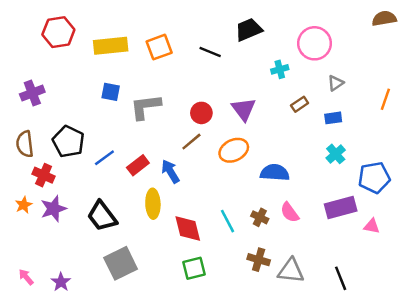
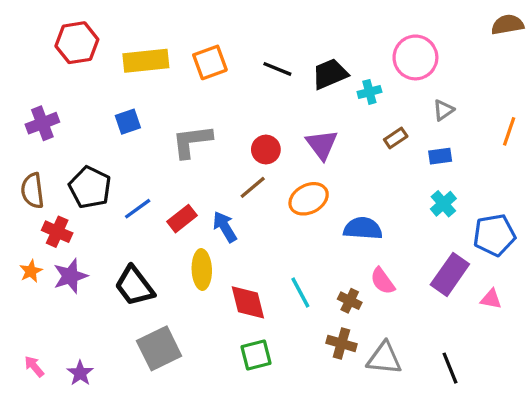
black trapezoid: (249, 30) -> (330, 74), moved
blue square: (111, 92) -> (128, 122), moved, turned -30
purple rectangle: (341, 207) -> (450, 274), turned -40
brown cross: (260, 217) -> (350, 301), moved

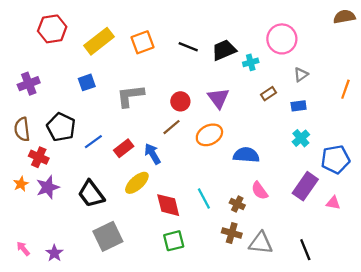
yellow rectangle: (146, 61) -> (99, 41), turned -32
yellow ellipse: (202, 269) -> (137, 183), turned 50

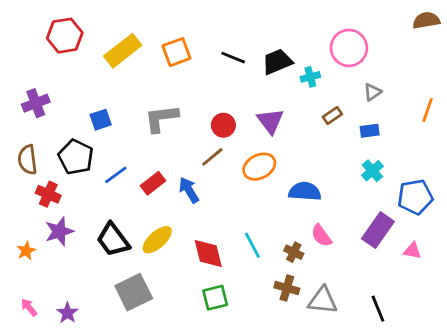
blue square: (87, 82) -> (101, 120), moved
yellow ellipse: (137, 183) -> (157, 240), moved
orange star: (21, 184) -> (26, 251), moved

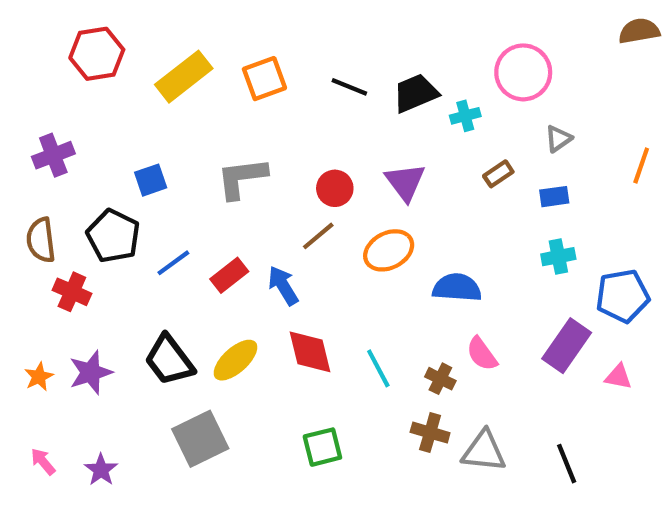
cyan cross: (372, 171) -> (558, 257), turned 30
purple star: (59, 231) -> (91, 373), moved
red diamond: (208, 254) -> (310, 352), moved

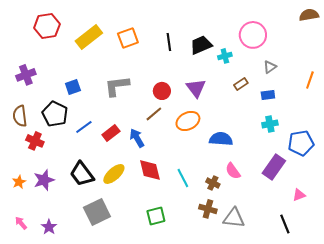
black line: (349, 87) -> (169, 42), turned 60
pink triangle: (618, 377) -> (299, 195), moved, turned -32
black line: (567, 464) -> (285, 224), moved

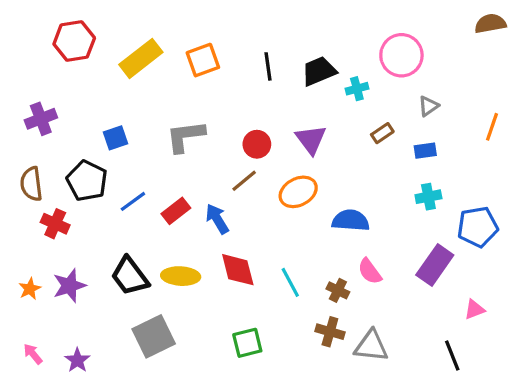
yellow ellipse: (114, 174) -> (181, 276), turned 45

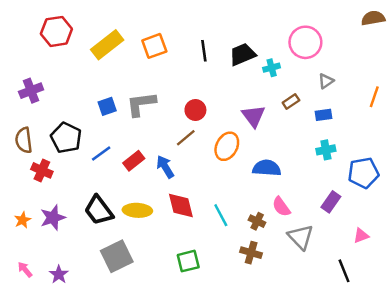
blue square: (116, 138) -> (107, 106), moved
purple triangle: (311, 139) -> (253, 116), moved
orange ellipse: (298, 192) -> (227, 146), turned -36
purple rectangle: (435, 265) -> (331, 202), size x0.7
gray triangle: (371, 346) -> (301, 237), moved, turned 40

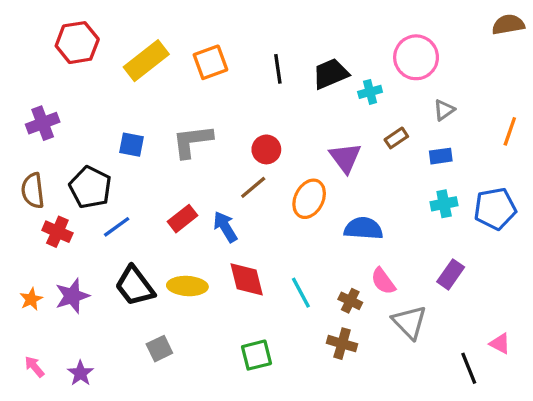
blue square: (107, 106) -> (131, 145), moved, turned 30
blue line: (101, 154) -> (117, 227), moved
blue pentagon: (363, 173) -> (495, 209), moved
pink triangle: (361, 236) -> (500, 344), moved, turned 49
gray square: (117, 256) -> (159, 349), size x0.6

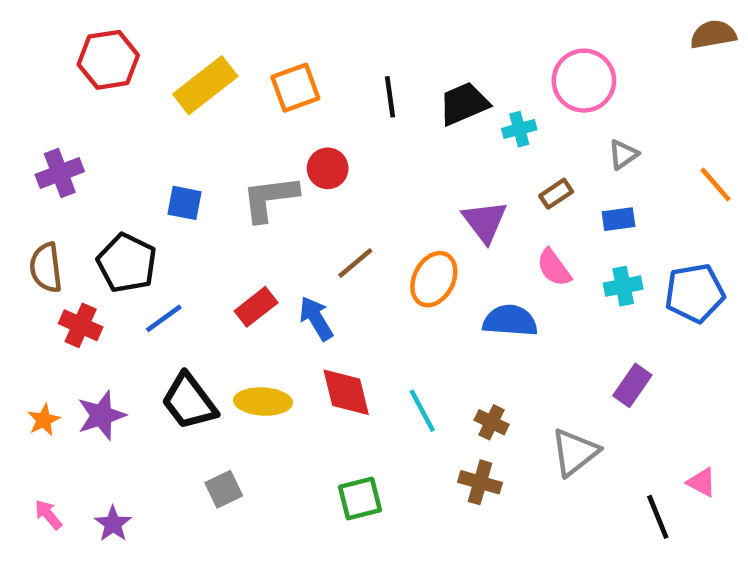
orange line: (510, 131) -> (716, 184), turned -60
red circle: (266, 149) -> (328, 168), moved
pink semicircle: (383, 281) -> (554, 268), moved
gray triangle: (409, 322) -> (575, 452), turned 36

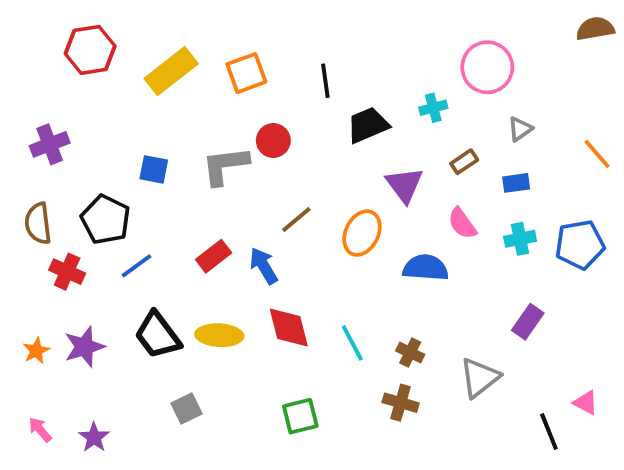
black trapezoid: (464, 104) -> (368, 125), moved

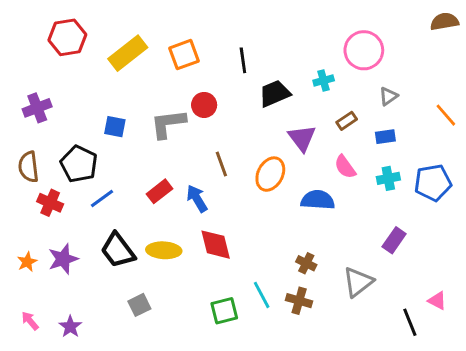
brown line: (296, 220) -> (221, 164), turned -70
cyan line: (352, 343) -> (262, 295), moved

